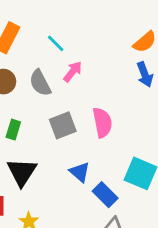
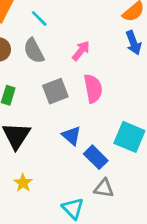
cyan line: (56, 43) -> (39, 18), moved
pink arrow: (73, 72) -> (81, 51), moved

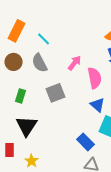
pink semicircle: (93, 88) -> (95, 78), moved
blue triangle: (72, 136) -> (98, 105), moved

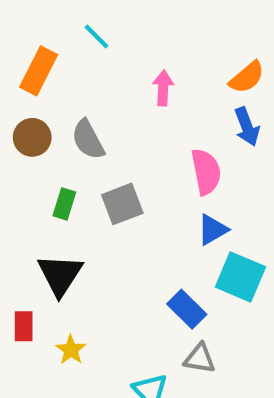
cyan line: (44, 39) -> (97, 36), moved
pink arrow: (75, 63) -> (163, 88), moved, turned -35
green rectangle: (21, 96) -> (64, 204), moved
blue triangle: (98, 105) -> (212, 230), turned 49

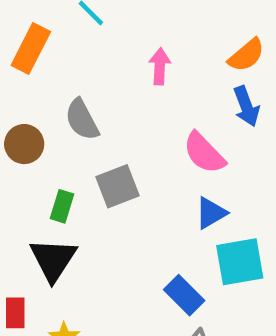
brown circle: (32, 137) -> (24, 144), moved
pink semicircle: (206, 172) -> (204, 153), turned 147
green rectangle: (64, 204) -> (62, 206), moved
cyan square: (240, 277) -> (240, 262), turned -33

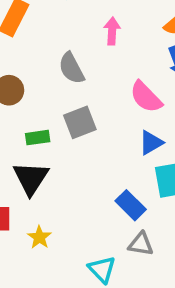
gray semicircle: (82, 120) -> (71, 68), moved
green rectangle: (62, 206) -> (38, 138), turned 65

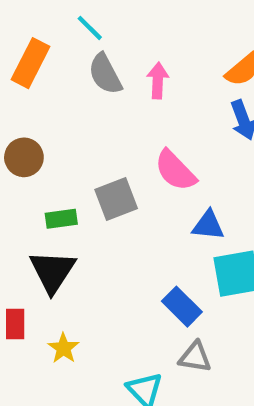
gray semicircle: (71, 68) -> (105, 74), moved
pink semicircle: (146, 97) -> (175, 171), moved
blue triangle: (151, 143) -> (208, 225), turned 36

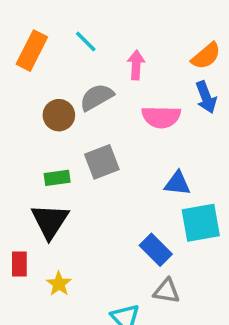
cyan line: (90, 28) -> (86, 42), moved
gray semicircle: (105, 74) -> (97, 97), moved, turned 88
brown circle: (24, 157) -> (59, 115), moved
pink semicircle: (175, 171) -> (161, 117), moved, turned -45

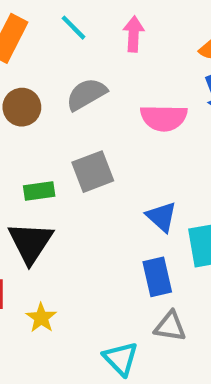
pink arrow: (136, 65) -> (134, 34), moved
brown circle: (59, 115) -> (22, 107), moved
blue triangle: (177, 183) -> (162, 217), moved, turned 36
blue rectangle: (156, 250) -> (157, 277), turned 32

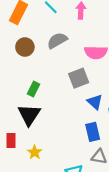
gray square: (93, 172) -> (79, 78), moved
green rectangle: (39, 191) -> (34, 89), turned -56

